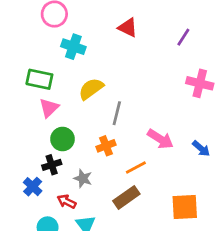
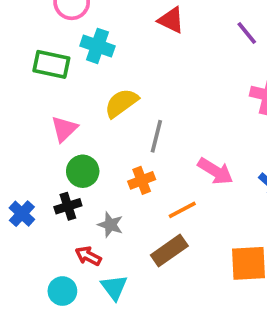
purple line: (183, 37) -> (247, 33), turned -72
green rectangle: (39, 79) -> (51, 64), moved
blue cross: (33, 187) -> (22, 214), moved

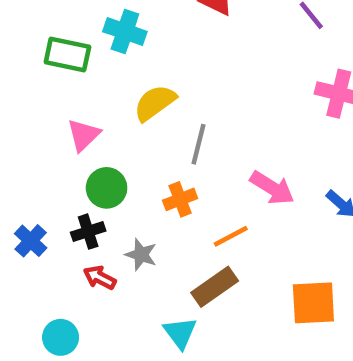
red arrow: (88, 256) -> (100, 278), moved
cyan triangle: (114, 287) -> (180, 333), moved
cyan circle: (62, 291) -> (61, 337), moved

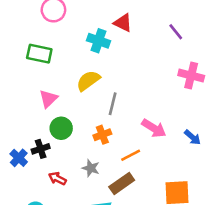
cyan cross: (125, 32) -> (99, 41), moved
black cross: (88, 232) -> (41, 149), moved
gray star: (141, 255) -> (91, 168), moved

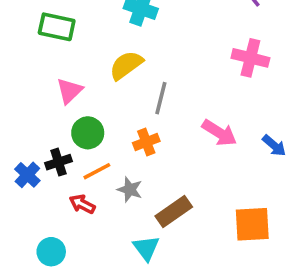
pink cross: (191, 75) -> (250, 58), moved
orange line: (131, 155) -> (97, 171), moved

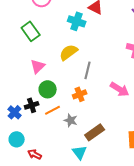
green rectangle: (57, 27) -> (31, 31), turned 42
red arrow: (82, 204) -> (35, 154), moved
cyan circle: (51, 252) -> (17, 139), moved

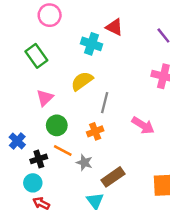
black cross: (32, 105) -> (39, 159), moved
orange line: (53, 110) -> (63, 151), turned 56
blue cross: (15, 112) -> (17, 141), moved
cyan circle: (17, 139) -> (33, 183), moved

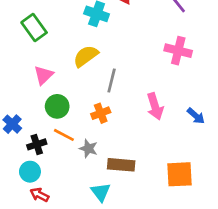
pink arrow: (143, 125) -> (155, 106), turned 40
brown rectangle: (113, 177) -> (121, 165), turned 40

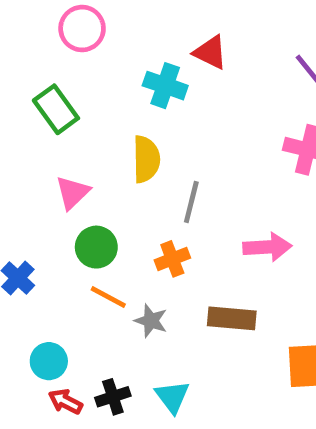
yellow semicircle: (86, 56) -> (146, 159), turned 125
pink arrow: (155, 106) -> (267, 247), turned -75
black cross: (37, 144) -> (113, 397), moved
brown rectangle: (121, 165) -> (232, 318), moved

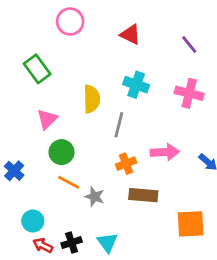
pink circle: (82, 29) -> (70, 22), moved
cyan cross: (165, 86) -> (136, 85), moved
orange cross: (172, 259) -> (126, 164), moved

